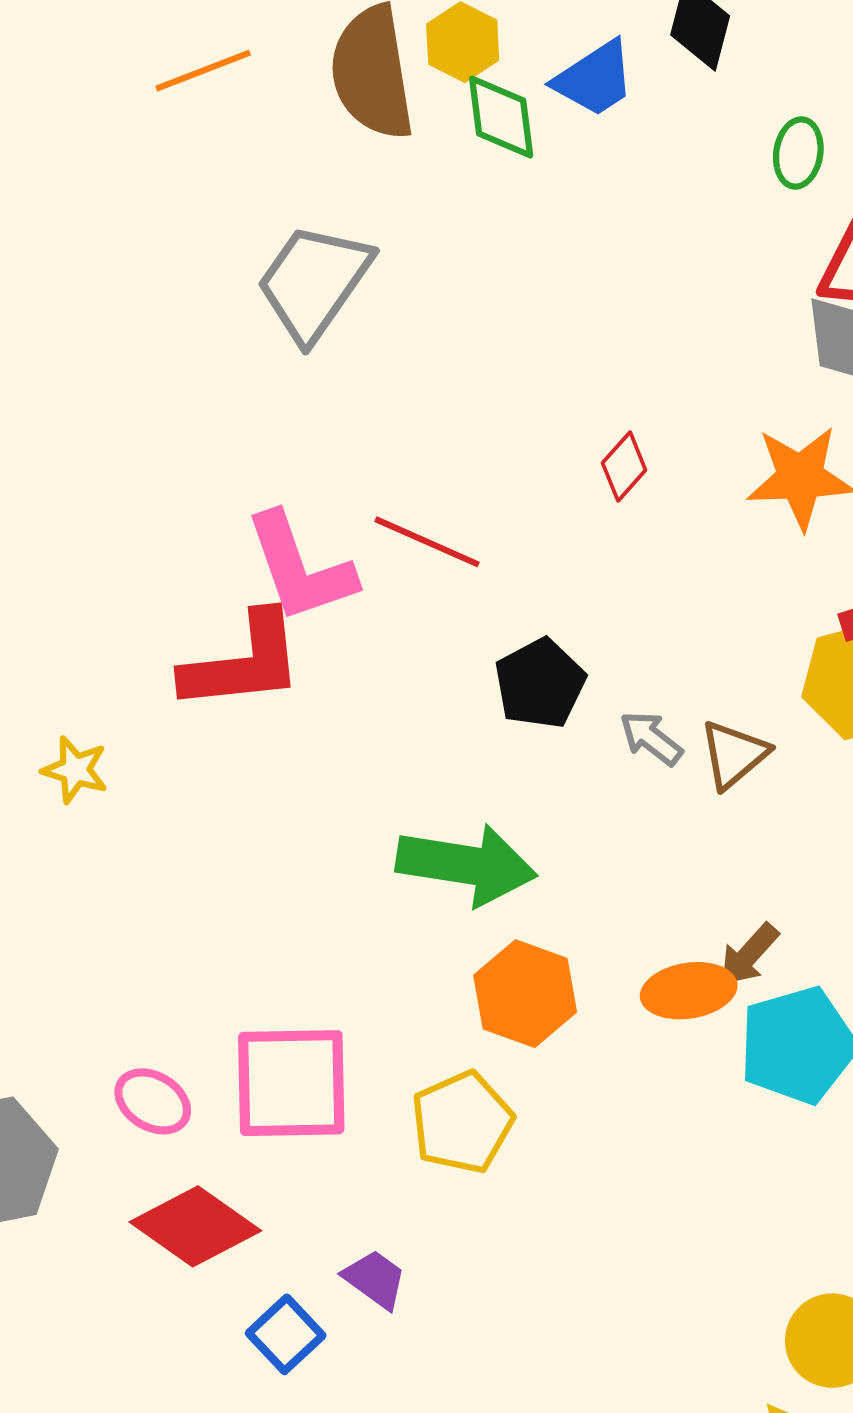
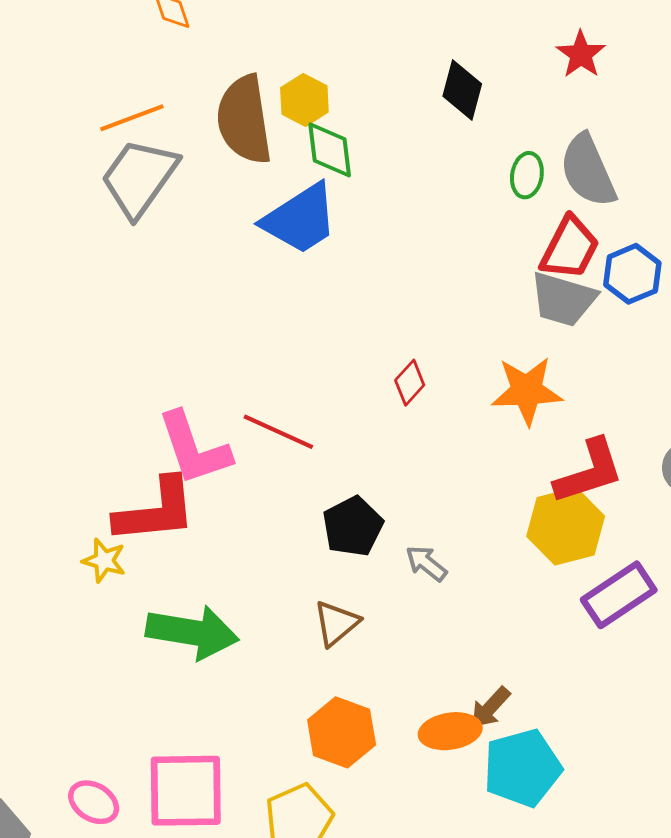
blue trapezoid: (595, 79) -> (300, 219), moved, size x1.4
gray trapezoid: (314, 282) -> (139, 178), moved
brown triangle: (734, 754) -> (336, 623), moved
yellow star: (75, 770) -> (104, 560), moved
green arrow: (466, 865) -> (192, 632), moved

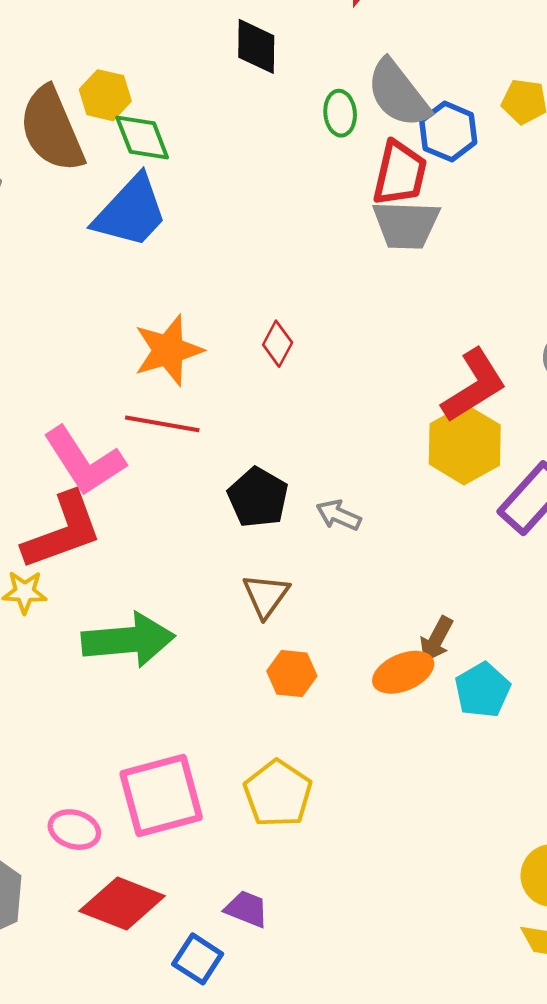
blue hexagon: (632, 274) -> (448, 132), moved
orange star: (527, 391) -> (168, 350), moved
orange hexagon: (342, 732) -> (292, 674), moved, size x0.7
cyan pentagon: (522, 768) -> (482, 690), size x0.7

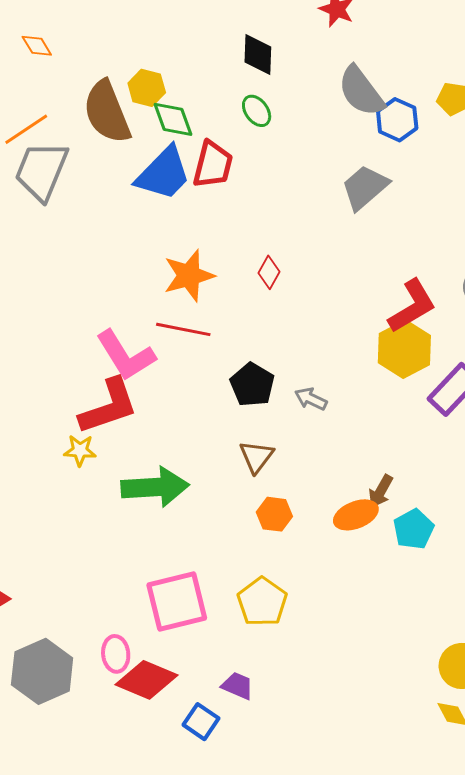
green ellipse: (340, 113) -> (257, 111), moved, turned -32
red trapezoid: (400, 173) -> (213, 165), moved
gray trapezoid: (406, 225) -> (365, 187), turned 136
pink ellipse: (74, 830) -> (116, 654), moved, turned 66

